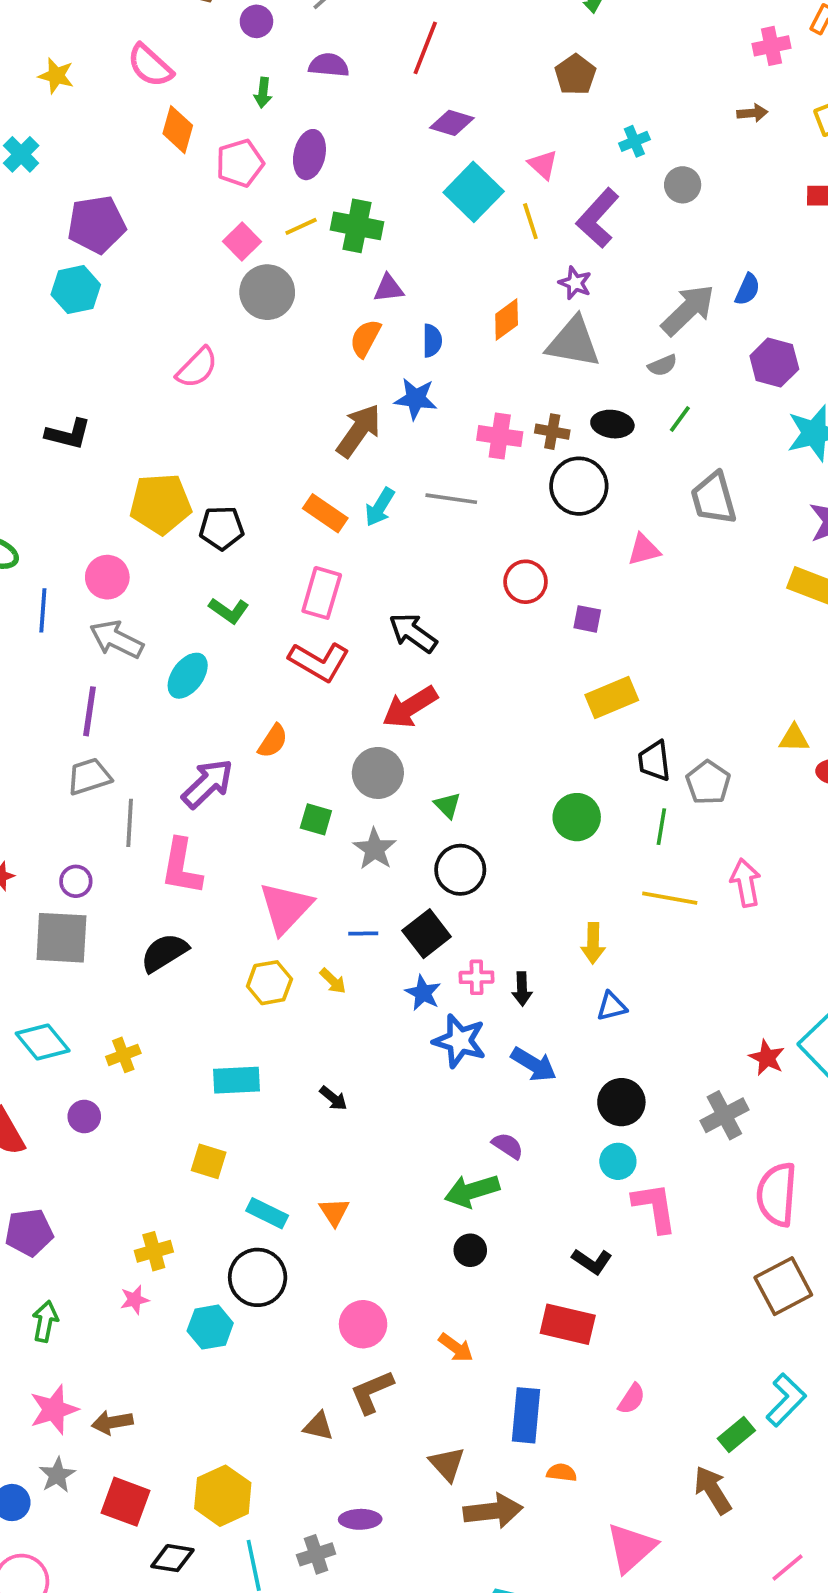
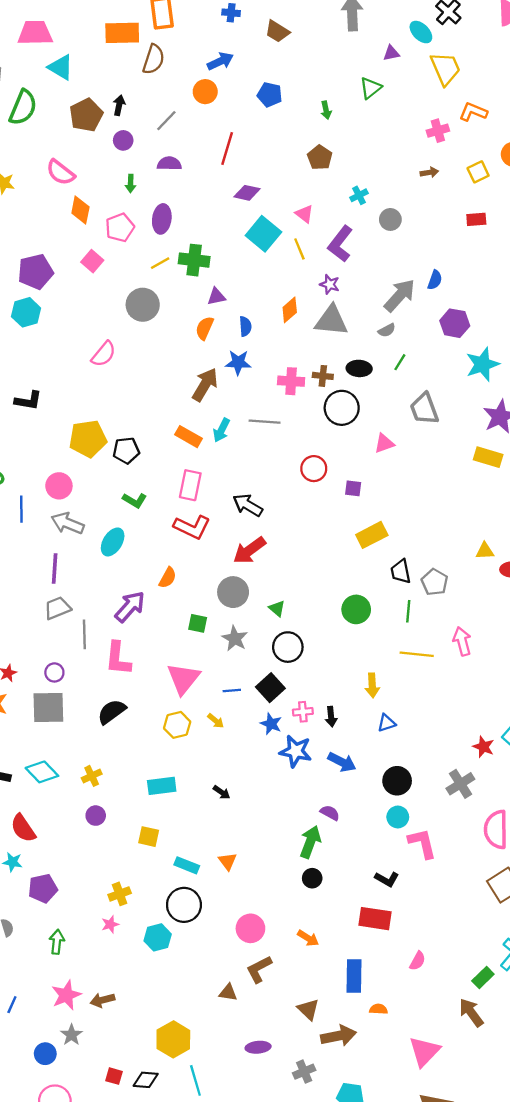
pink square: (242, 241) -> (92, 261), moved
purple circle: (84, 1116) -> (96, 816), moved
green arrow: (472, 1191) -> (310, 842), turned 132
red square: (125, 1502) -> (114, 1076), moved, size x0.6
gray cross: (316, 1554) -> (304, 1072), moved

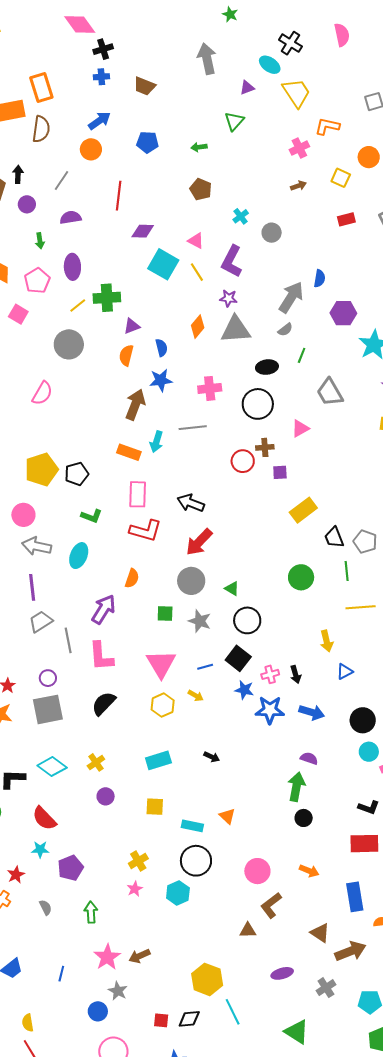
green arrow: (326, 110) -> (199, 147), turned 105
yellow square: (478, 172) -> (341, 178), turned -30
brown cross: (323, 376) -> (265, 447), moved

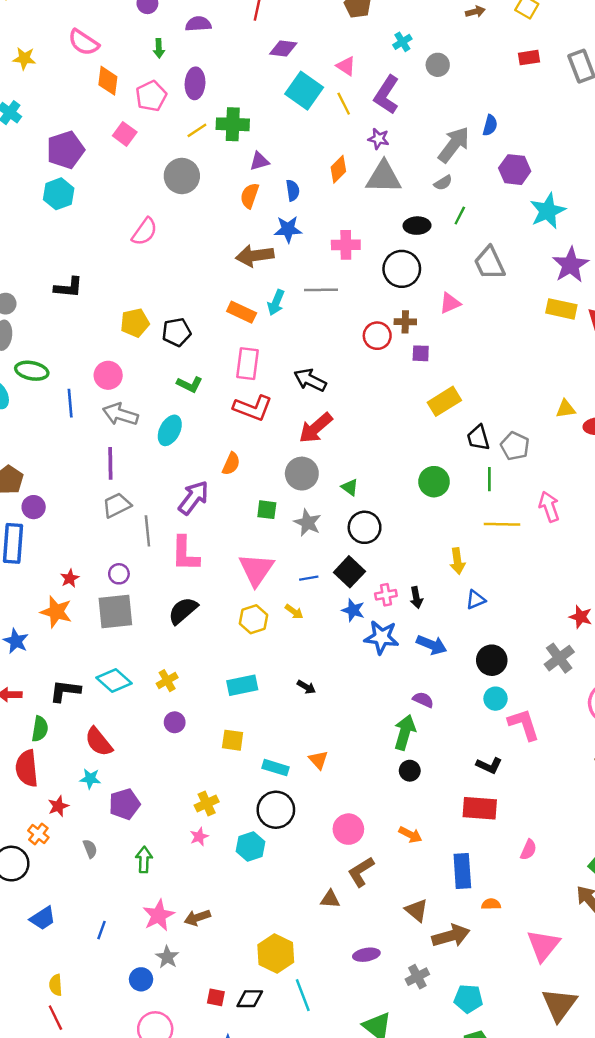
brown arrow: (135, 405) -> (255, 256), turned -124
yellow pentagon: (41, 469) -> (135, 323), size x0.7

